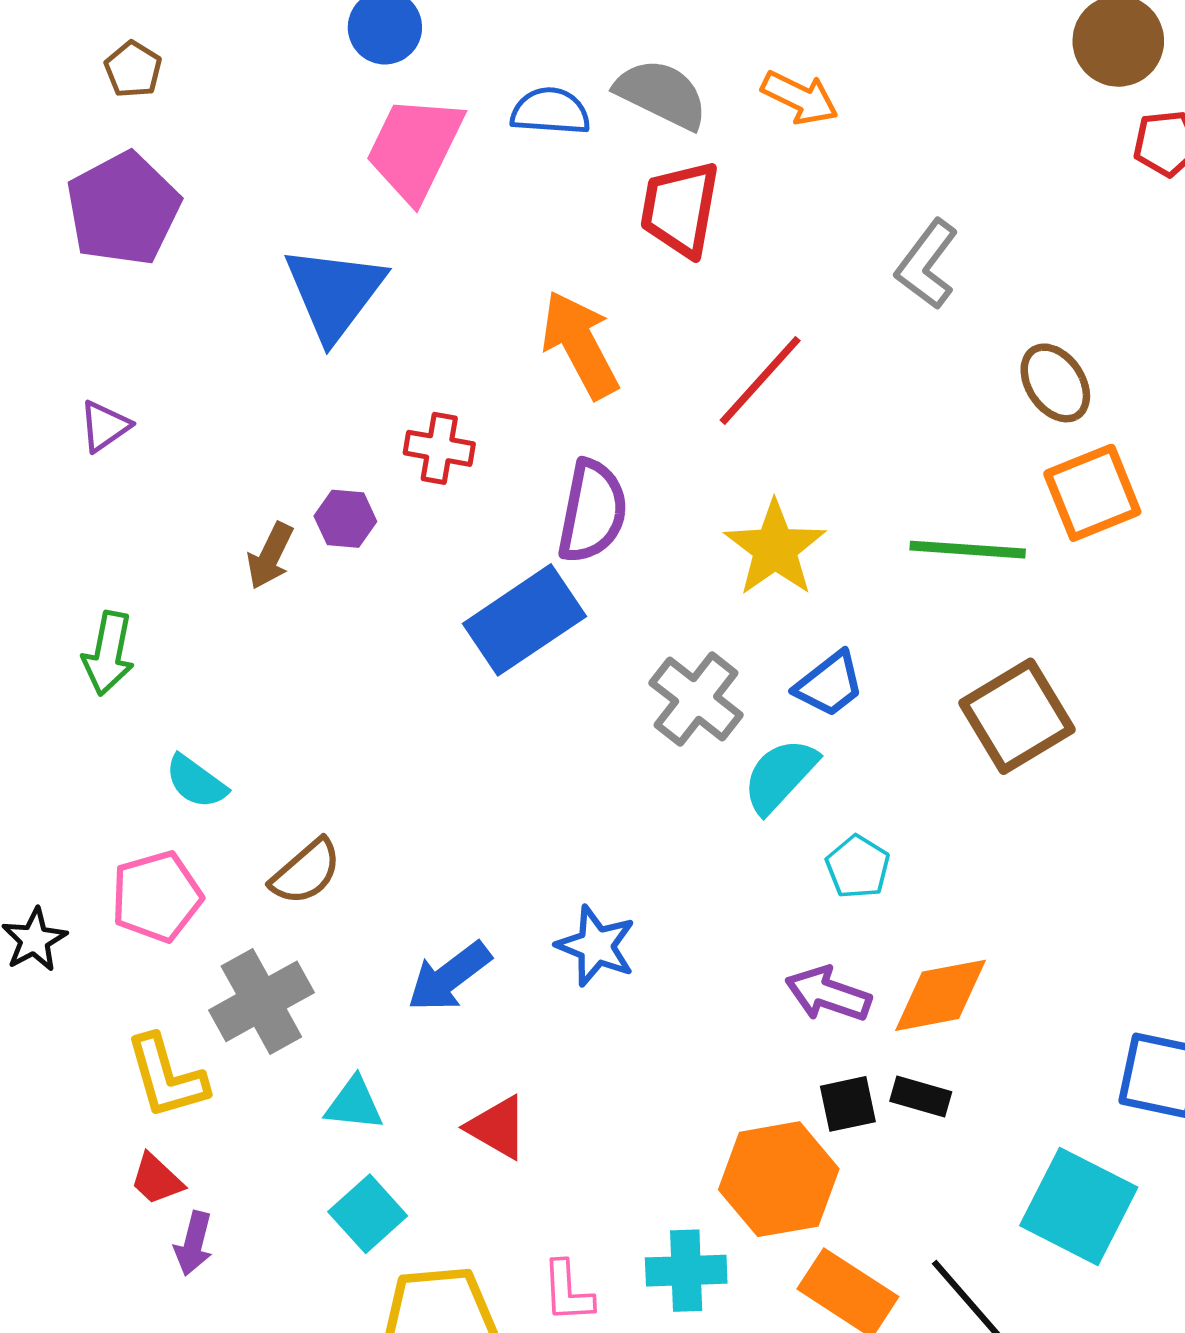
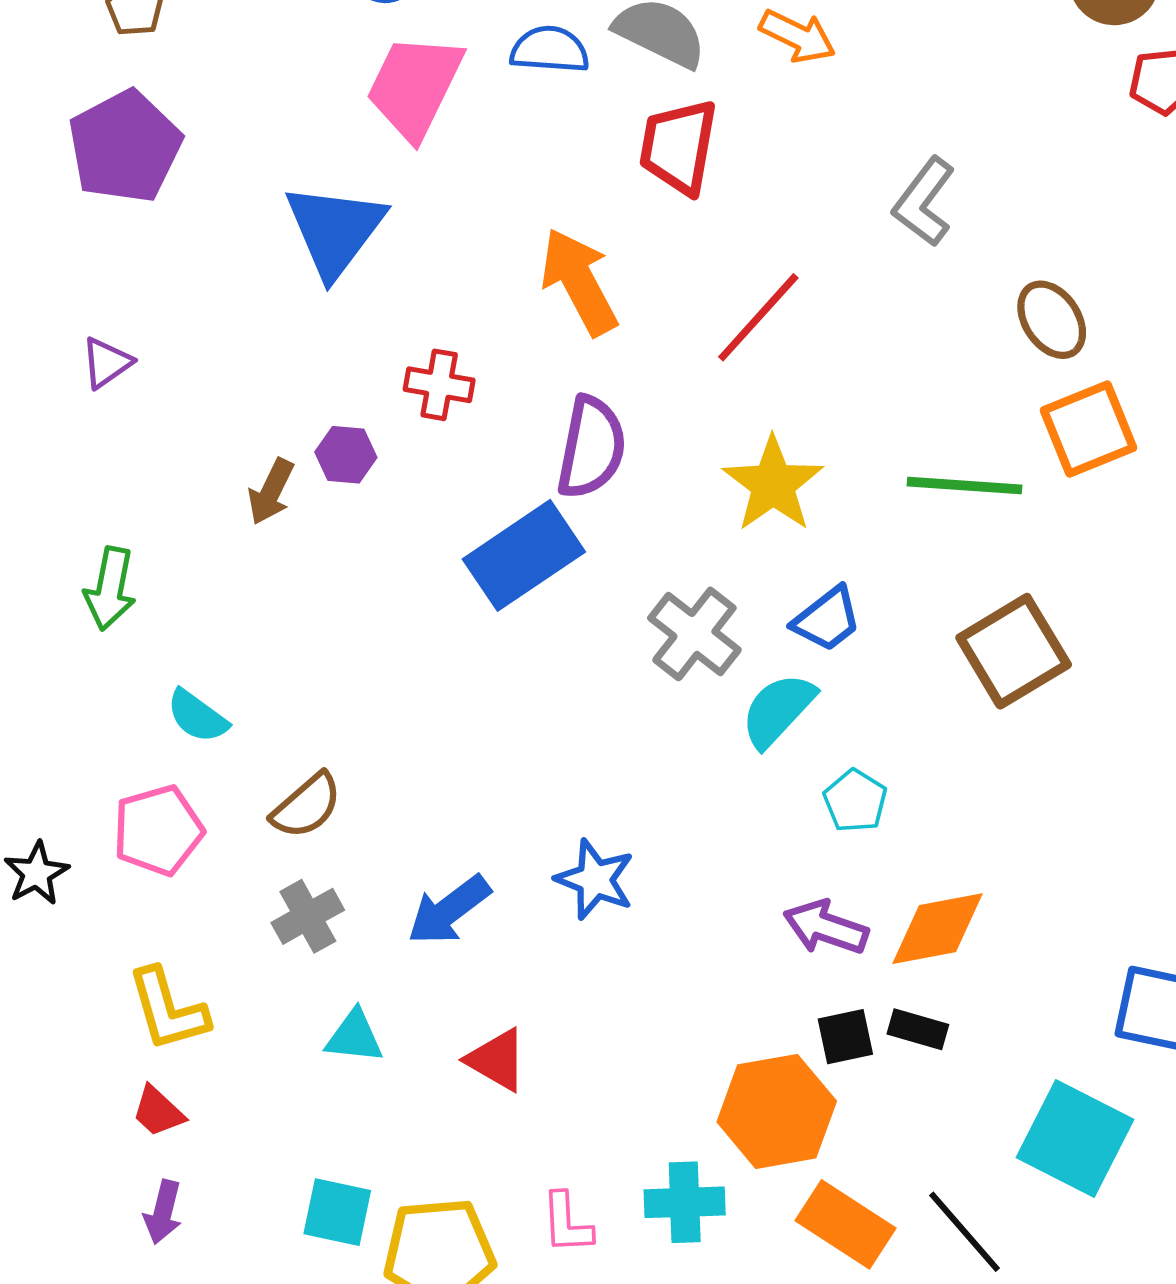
gray cross: (261, 1001) -> (308, 916), moved, size x0.7
cyan square: (368, 1214) -> (337, 1212), moved, turned -36
purple arrow: (194, 1243) -> (163, 1212), moved

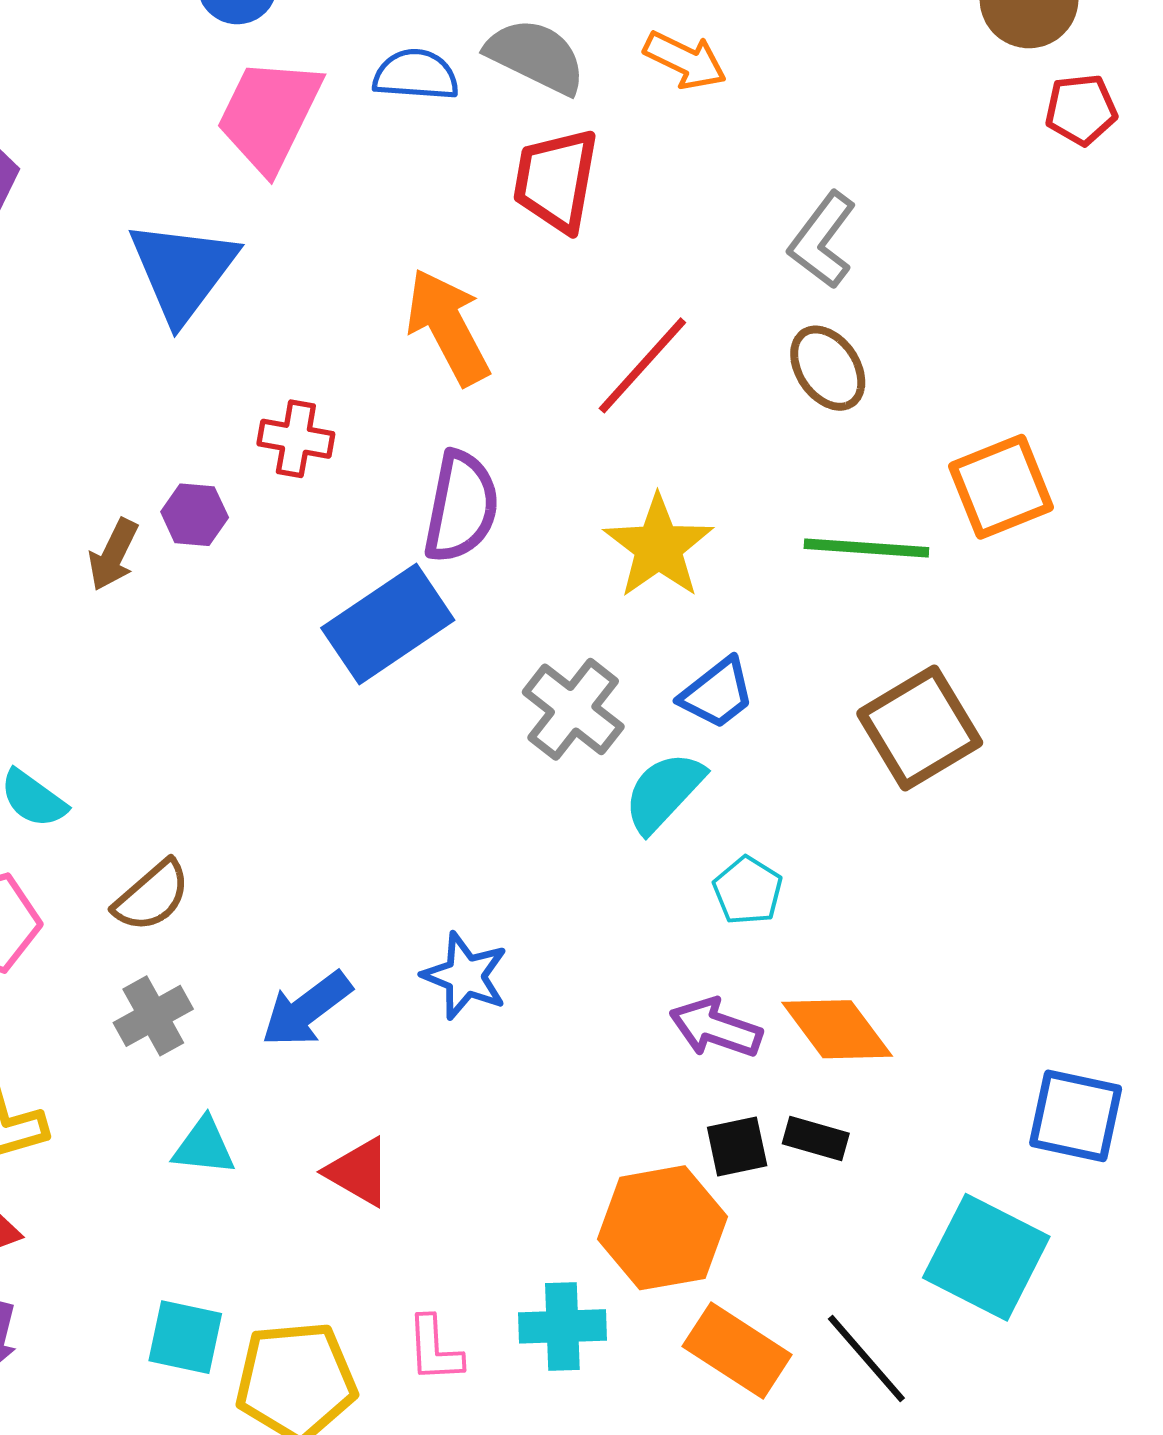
brown ellipse: (1052, 320) -> (828, 368), moved
orange diamond: (938, 929) -> (837, 1029), turned 64

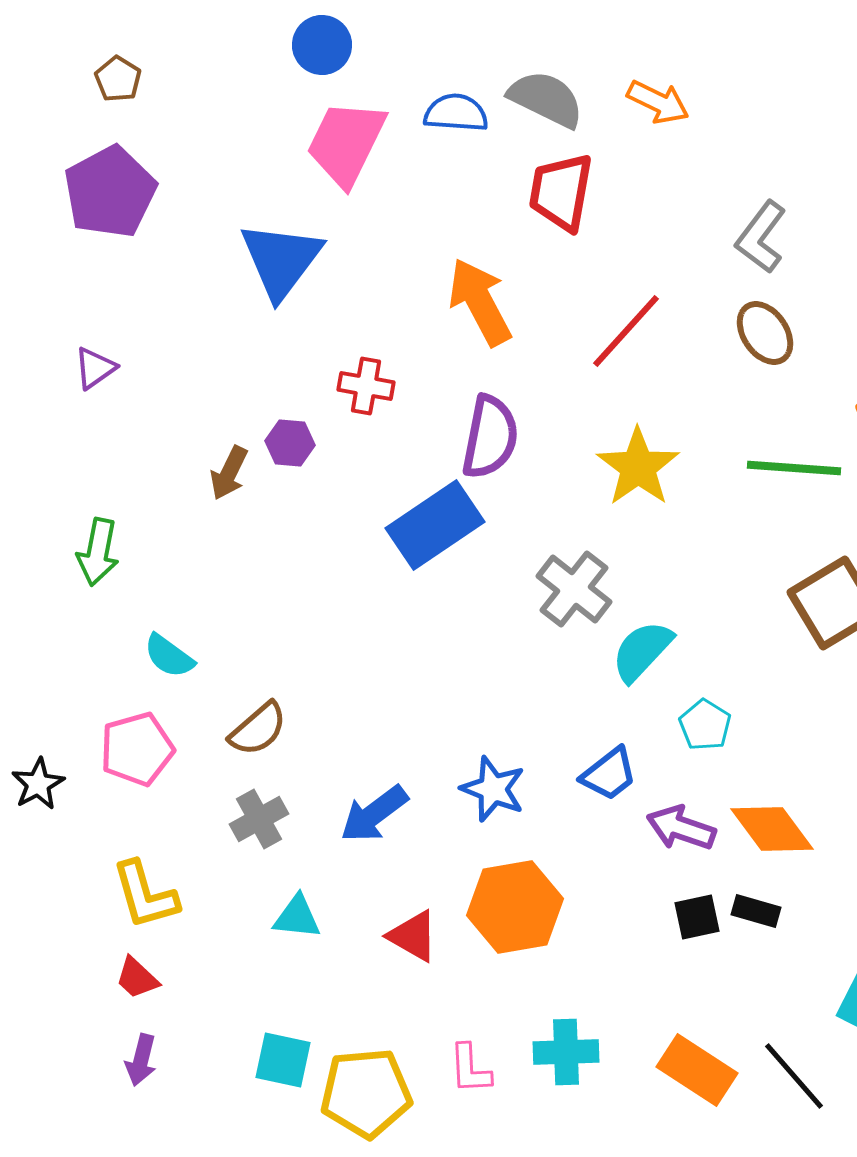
blue trapezoid: (717, 693) -> (609, 774), moved
orange hexagon: (662, 1228) -> (515, 907), moved

